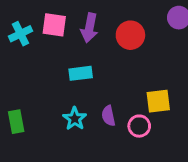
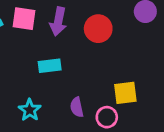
cyan star: (75, 119) -> (30, 110), moved

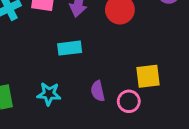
cyan star: (30, 110) -> (49, 94), turned -30

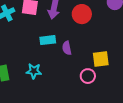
purple semicircle: (98, 91) -> (67, 48), moved

